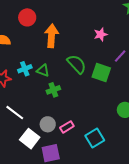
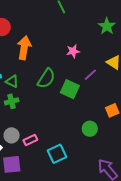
green semicircle: (77, 64) -> (46, 78), turned 70
green cross: (53, 90) -> (12, 101), moved

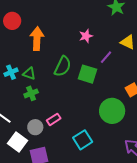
green circle: (90, 129) -> (112, 111), size x1.6
pink rectangle: (30, 140) -> (54, 119), moved

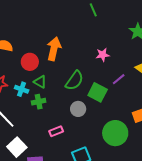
red circle: (12, 21) -> (30, 62), moved
cyan cross: (11, 72) -> (22, 89), moved, turned 32
gray circle: (35, 127) -> (78, 109), moved

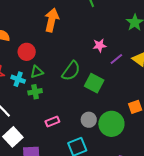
orange arrow: (54, 49) -> (52, 20), moved
purple line: (119, 79) -> (116, 59), moved
green triangle: (40, 82) -> (37, 72), turned -48
gray circle: (78, 109) -> (89, 120), moved

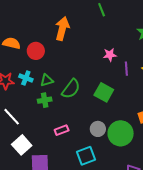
red circle: (27, 52) -> (36, 51), moved
purple line: (116, 59) -> (126, 69), turned -56
green semicircle: (71, 71) -> (71, 89), moved
cyan cross: (18, 79) -> (26, 78), moved

